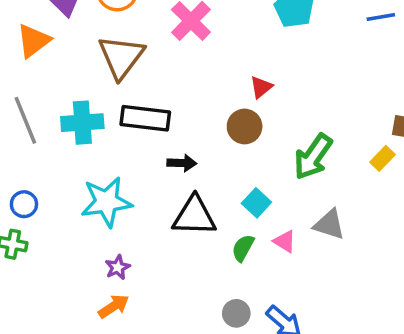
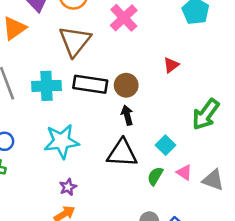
brown circle: (245, 126) -> (126, 85), moved
black arrow: (182, 163) -> (127, 115), moved, turned -108
gray triangle: (329, 224) -> (213, 180), moved

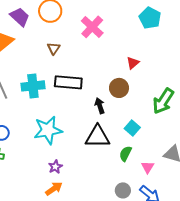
brown triangle: (75, 41) -> (54, 48), size x0.5
brown circle: (126, 85) -> (119, 88), moved
pink triangle: (184, 172) -> (148, 167), moved, turned 32

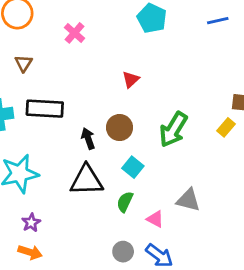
pink cross: (92, 27) -> (74, 33), size x0.7
brown circle: (119, 88) -> (120, 128), moved
pink triangle: (148, 167) -> (155, 219), turned -32
orange arrow: (54, 189) -> (30, 252), turned 54

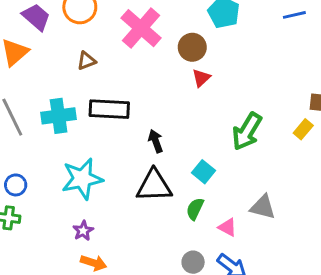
pink cross: (74, 33) -> (141, 28), size x1.8
brown triangle: (24, 63) -> (86, 61), turned 36
brown circle: (120, 128) -> (192, 47), moved
purple star: (31, 223) -> (83, 231), moved

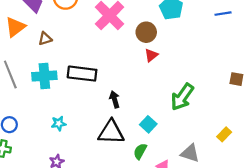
brown triangle: (86, 61) -> (45, 39), moved
yellow rectangle: (303, 129) -> (224, 134), moved
cyan star: (82, 179) -> (59, 123), size x0.5

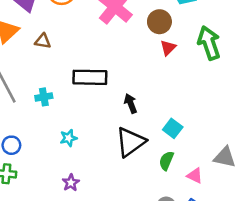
brown triangle: (45, 39) -> (43, 41), turned 32
cyan cross: (44, 76) -> (44, 97), moved, size x0.6
green arrow: (182, 97) -> (209, 43), moved, turned 132
black triangle: (111, 132) -> (130, 142), turned -32

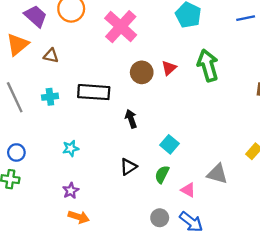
brown circle: (159, 22) -> (142, 72), moved
cyan cross: (44, 97) -> (50, 97), moved
black triangle: (130, 142) -> (128, 167), moved, size x0.6

